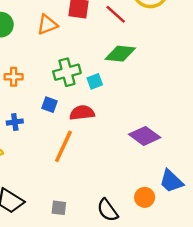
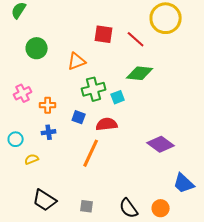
orange triangle: (47, 25) -> (77, 61), moved
orange cross: (14, 77) -> (48, 105), moved
orange circle: (145, 197) -> (161, 208), moved

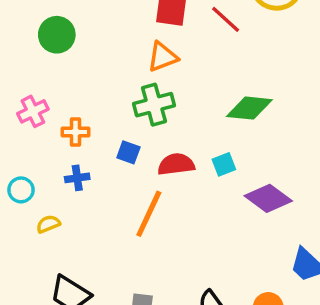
orange triangle: (77, 61) -> (162, 57), moved
green diamond: (140, 73) -> (249, 108), moved
cyan square: (118, 97) -> (224, 164), moved

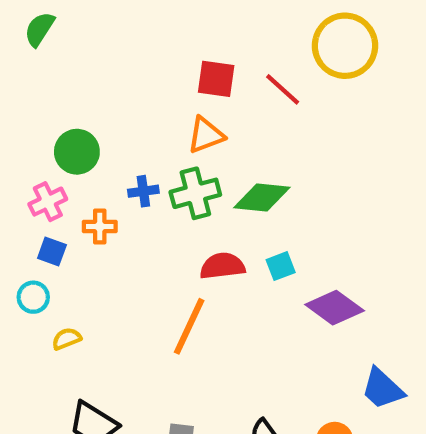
green circle: (57, 35) -> (77, 152), moved
green diamond: (249, 108) -> (262, 197), moved
blue square: (128, 152) -> (52, 251), moved
blue cross: (77, 178) -> (143, 191), moved

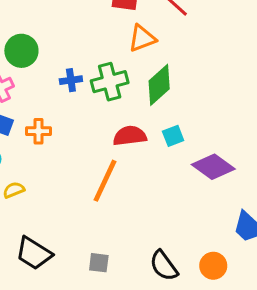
orange triangle: (206, 135) -> (142, 38), moved
green diamond: (262, 197) -> (159, 85), turned -48
orange cross: (100, 227) -> (38, 131), moved

